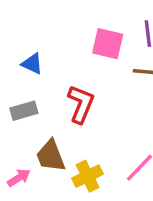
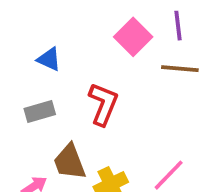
pink square: (108, 44) -> (133, 37), turned 32

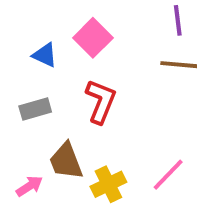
pink square: (133, 37) -> (93, 38), moved

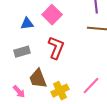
blue triangle: (45, 55) -> (27, 24), turned -32
pink arrow: (29, 186) -> (19, 92), turned 80

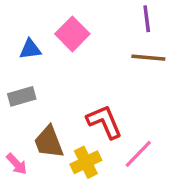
red L-shape: (56, 48) -> (104, 122), moved, turned -45

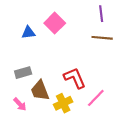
gray rectangle: (22, 96) -> (23, 73), moved

